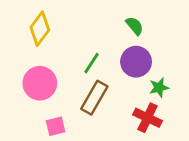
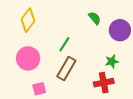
purple circle: (136, 62) -> (120, 30), moved
red cross: (148, 118) -> (104, 83), turned -36

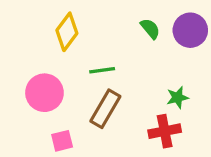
yellow diamond: (28, 20) -> (67, 32), moved
purple circle: (120, 30) -> (190, 30), moved
green line: (64, 44) -> (102, 70), turned 49

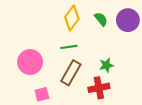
yellow diamond: (67, 32) -> (72, 18), moved
green star: (177, 98) -> (106, 65), moved
red cross: (165, 131) -> (99, 88), moved

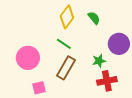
purple circle: (128, 20) -> (119, 44), moved
green line: (69, 47) -> (64, 44), turned 42
red cross: (99, 88) -> (107, 81), moved

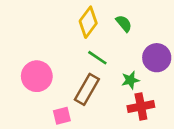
green line: (64, 44) -> (97, 58), moved
pink square: (39, 88) -> (62, 116), moved

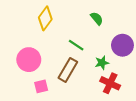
yellow diamond: (88, 22) -> (45, 18), moved
red cross: (141, 106) -> (110, 83), turned 36
pink square: (62, 116) -> (41, 86), moved

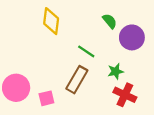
yellow diamond: (45, 18) -> (51, 21), turned -30
purple circle: (122, 45) -> (132, 37), moved
pink circle: (29, 60) -> (16, 88), moved

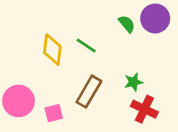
yellow diamond: (51, 21) -> (52, 50), moved
purple circle: (132, 37) -> (155, 18), moved
green line: (86, 51) -> (86, 46), moved

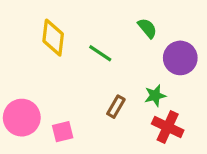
purple circle: (155, 18) -> (180, 58), moved
yellow diamond: (52, 50) -> (53, 38), moved
brown rectangle: (89, 92) -> (116, 107), moved, size x0.6

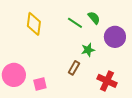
green line: (100, 53) -> (75, 23), moved
green star: (155, 96) -> (88, 50), moved

